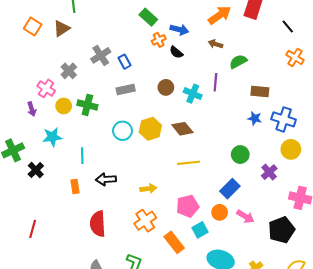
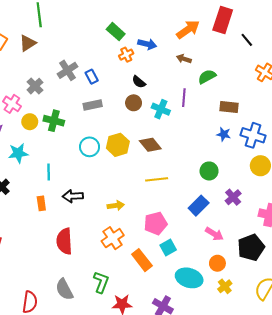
black line: (288, 26) -> (247, 40), moved
black semicircle: (176, 52) -> (139, 82), moved
purple cross: (269, 172) -> (233, 197), moved
orange circle: (220, 212) -> (217, 263), moved

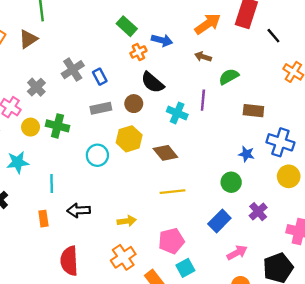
black semicircle: (139, 82) -> (153, 82), size x1.5
brown circle: (134, 103) -> (134, 104), moved
blue star: (224, 134) -> (246, 154), moved
yellow hexagon: (118, 145) -> (129, 139), moved
pink arrow: (214, 234) -> (237, 253), turned -60

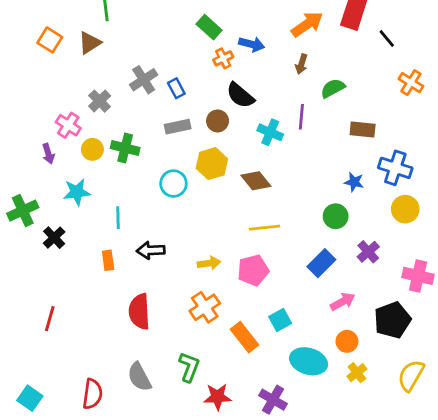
brown arrow: (203, 57) -> (301, 64), turned -91
pink pentagon: (171, 241) -> (253, 270), moved

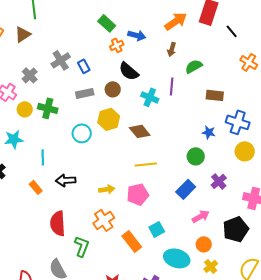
orange rectangle: (108, 260) -> (36, 187), turned -32
green L-shape: (189, 367) -> (82, 246), moved

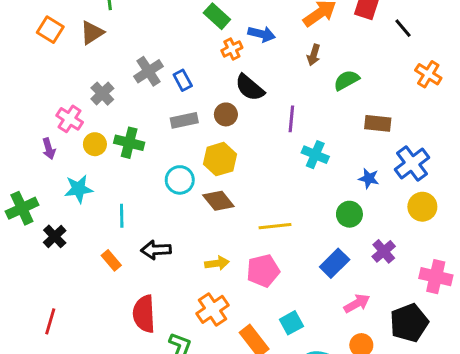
purple line: (172, 86) -> (291, 119), moved
cyan cross: (150, 97) -> (315, 155), moved
blue cross: (238, 122) -> (412, 164), turned 35
brown diamond: (140, 131) -> (218, 201), moved

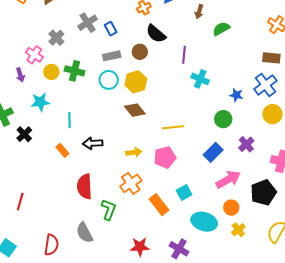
brown rectangle: (378, 123) -> (271, 58), moved
cyan circle: (180, 180) -> (109, 80), moved
pink arrow: (357, 303) -> (228, 179), size x1.4
red line: (50, 321) -> (20, 202), moved

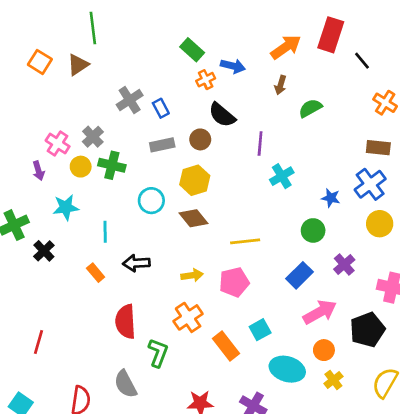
gray cross: (56, 38) -> (93, 137), moved
cyan cross: (200, 79) -> (282, 176), turned 36
cyan circle: (109, 80) -> (151, 201), moved

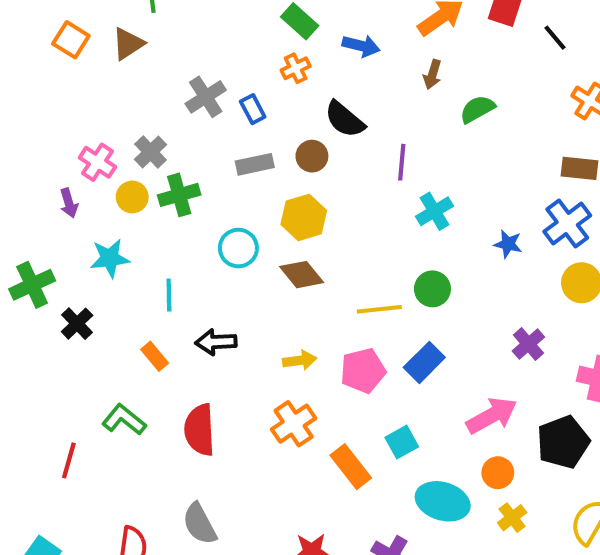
orange cross: (206, 80) -> (296, 68), moved
green cross: (112, 165) -> (179, 195), turned -30
green circle: (313, 230) -> (432, 289), moved
blue rectangle: (299, 275) -> (424, 362), moved
green L-shape: (158, 353) -> (124, 420), moved, turned -72

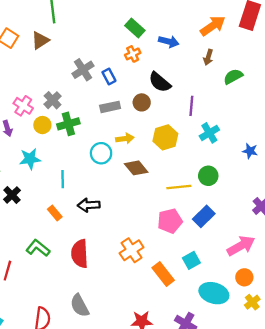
yellow hexagon: (304, 217) -> (165, 137), moved
yellow arrow: (300, 360) -> (125, 139), moved

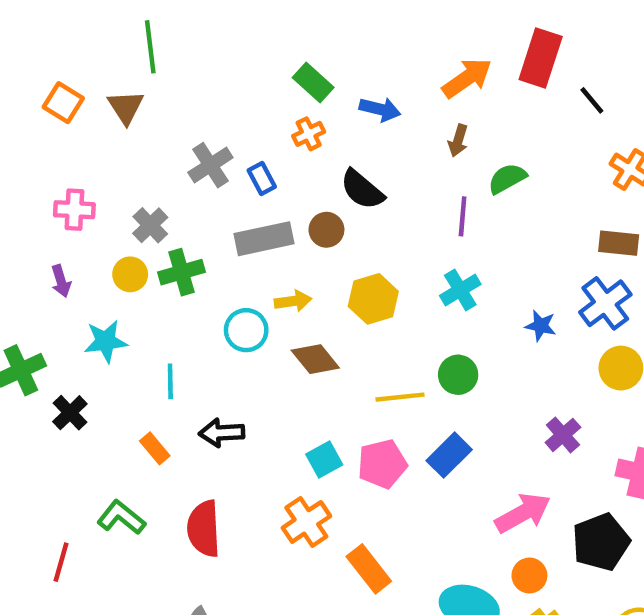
brown triangle: (40, 40) -> (126, 107), turned -30
pink cross: (23, 106) -> (74, 210), moved, turned -30
purple line: (191, 106) -> (463, 216), moved
gray rectangle: (110, 107) -> (264, 239), size x1.4
cyan square: (191, 260) -> (324, 459), moved

